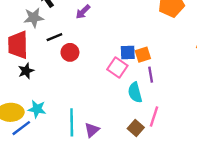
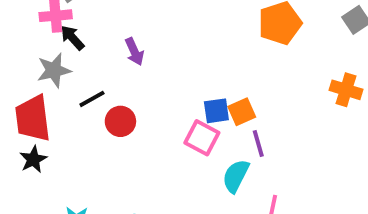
purple arrow: (83, 12) -> (134, 52), turned -63
black star: (26, 71) -> (33, 159), moved
cyan semicircle: (135, 92) -> (236, 176), turned 48

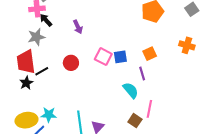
black line: (92, 99) -> (42, 71), moved
orange square: (242, 112) -> (150, 54), moved
pink square: (202, 138) -> (103, 57), moved
cyan semicircle: (236, 176) -> (131, 90), turned 114

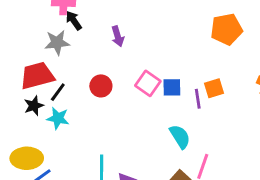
red trapezoid: (26, 62) -> (37, 76), turned 75
black line: (42, 71) -> (58, 92), turned -32
purple line: (142, 74) -> (198, 99), moved
cyan star: (49, 115) -> (58, 118), moved

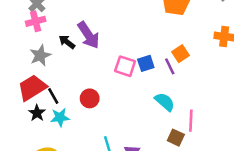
black arrow: (74, 20) -> (67, 42), moved
purple arrow: (118, 36) -> (88, 35), size x1.6
red circle: (101, 86) -> (90, 98), moved
black line: (58, 92) -> (53, 96), turned -49

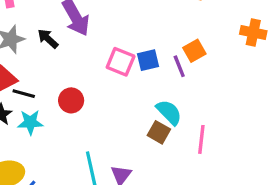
black arrow: (67, 42) -> (48, 39), moved
black line: (53, 96) -> (24, 94), turned -49
brown square: (176, 138) -> (159, 132), moved

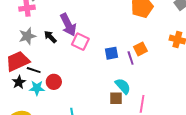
pink square: (121, 62) -> (80, 42), moved
red circle: (71, 100) -> (54, 82), moved
brown square: (159, 132) -> (116, 98), turned -32

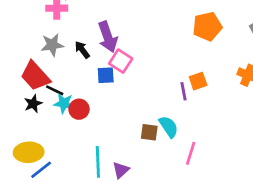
blue square: (112, 53) -> (106, 75), moved
red trapezoid: (18, 61) -> (35, 76), turned -115
cyan star: (37, 88) -> (64, 103), moved
brown square: (116, 98) -> (149, 132), moved

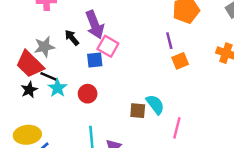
gray star: (52, 45) -> (44, 47), moved
purple line: (183, 91) -> (169, 41), moved
cyan star: (64, 103) -> (57, 88), turned 30
red circle: (79, 109) -> (88, 94), moved

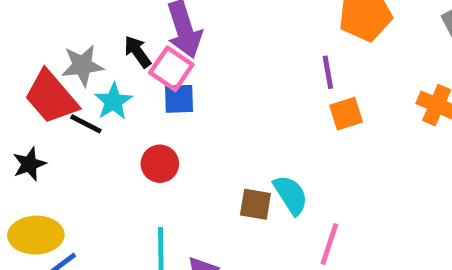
pink square: (108, 46) -> (171, 69), moved
cyan star: (57, 88) -> (113, 101), moved
black star: (29, 90) -> (29, 164), moved

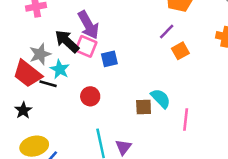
black arrow: (138, 52) -> (67, 41), size x1.5
purple line: (328, 72) -> (167, 32), turned 66
blue square: (179, 99) -> (109, 59), moved

